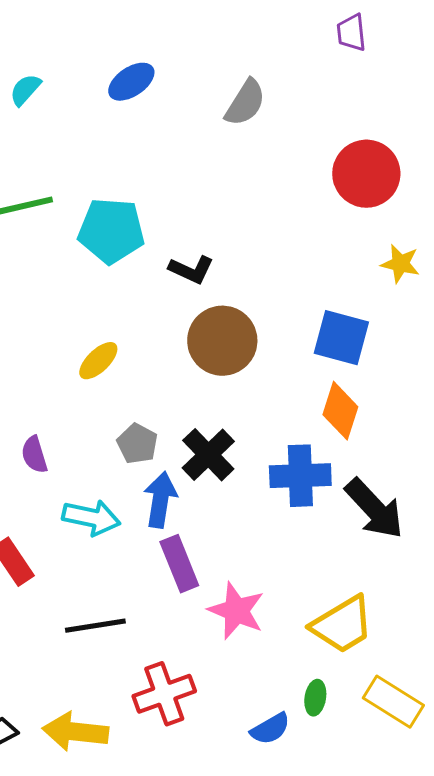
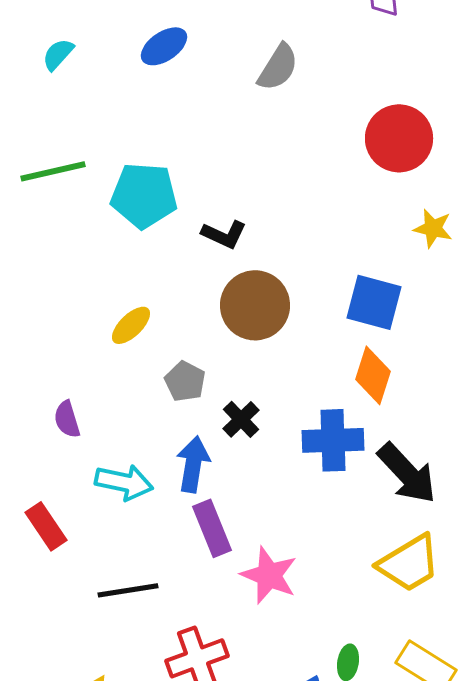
gray pentagon: (137, 444) -> (185, 381), moved
black cross: (208, 455) -> (241, 419), size x0.7
yellow trapezoid: (342, 625) -> (409, 563), moved

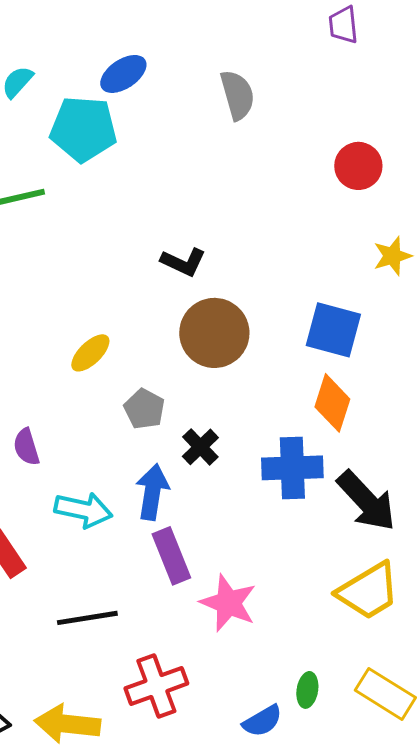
gray semicircle: (278, 67) -> (237, 95), turned -48
red circle: (399, 138) -> (358, 166), size x0.7
cyan pentagon: (144, 195) -> (83, 129), moved
yellow star: (433, 228) -> (392, 256), turned -30

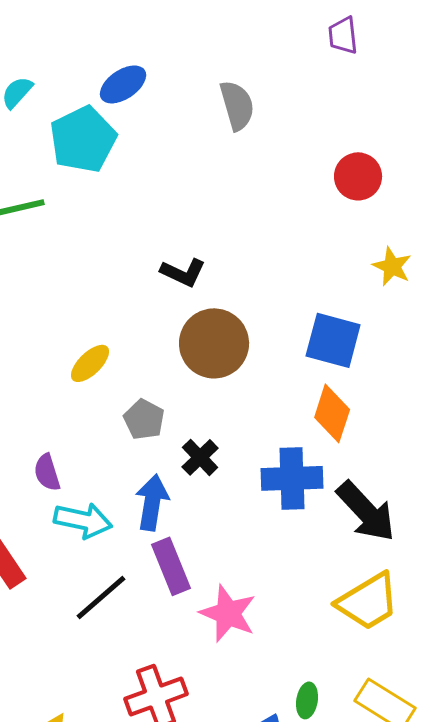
cyan pentagon: (83, 129) -> (83, 139), turned -30
yellow star: (392, 256) -> (392, 266), turned -30
purple semicircle: (26, 447) -> (47, 472), moved
black line: (87, 618) -> (101, 597), moved, turned -32

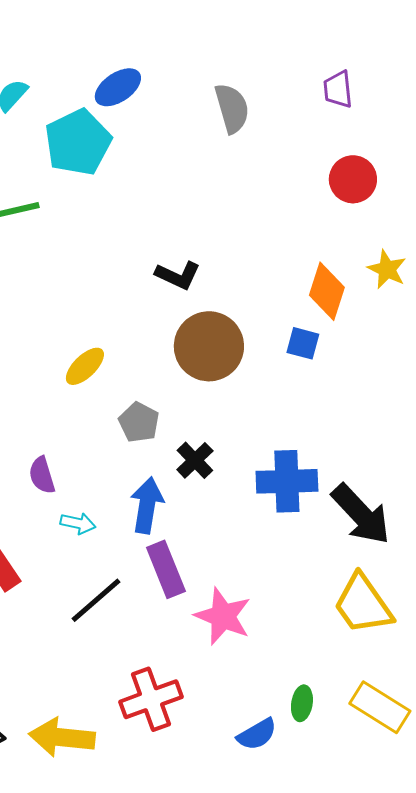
purple trapezoid: (343, 35) -> (338, 89), moved
blue square: (333, 340) -> (303, 343), moved, size x0.6
orange diamond: (332, 413) -> (327, 291), moved
cyan arrow: (83, 520) -> (78, 523), size x0.6
yellow trapezoid: (368, 601) -> (363, 604), turned 86

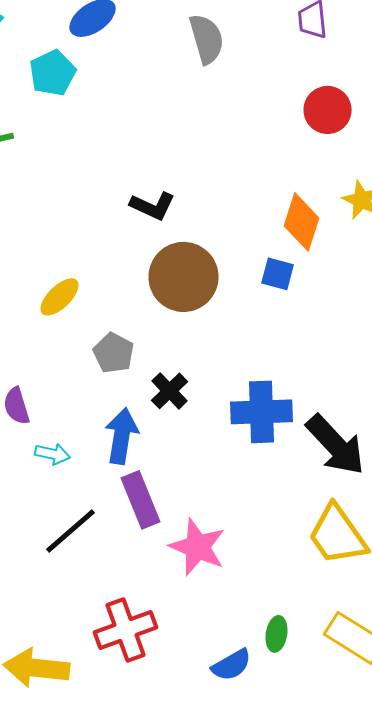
cyan pentagon: (78, 142) -> (52, 73), size x0.7

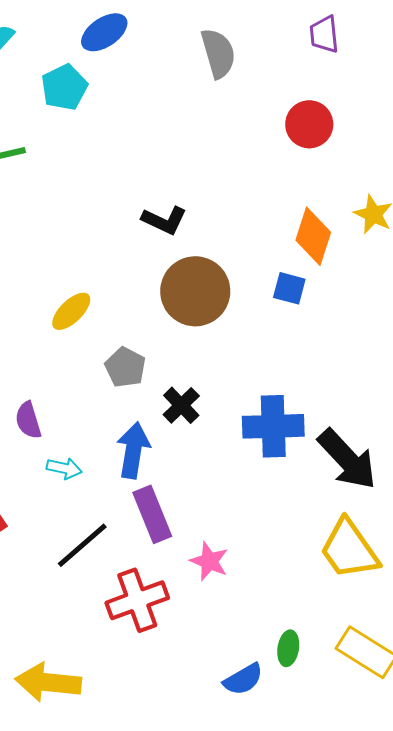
red circle: (328, 110) -> (309, 124), moved
pink star: (198, 547) -> (209, 561), size x0.7
red cross: (126, 630) -> (137, 600), moved

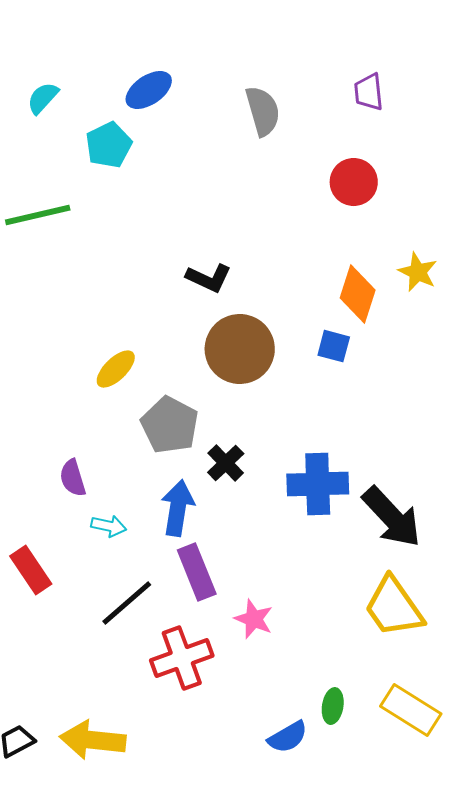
gray pentagon: (125, 367) -> (170, 425), size x1.4

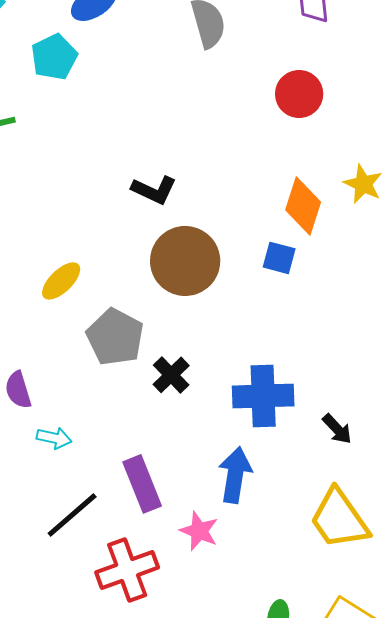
blue arrow: (178, 508) -> (235, 475), moved
black arrow: (392, 517) -> (337, 429), size x0.5

